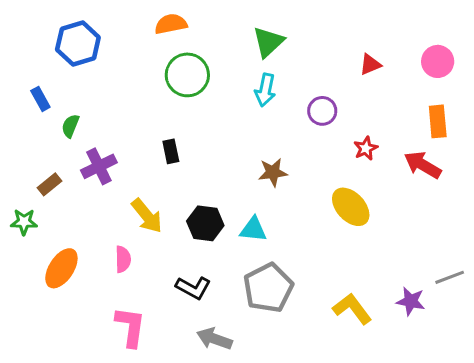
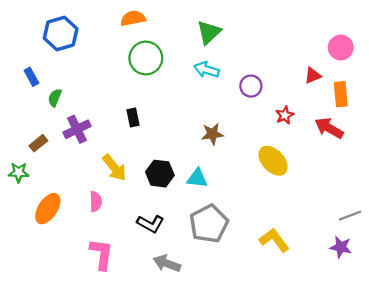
red triangle: (370, 64) -> (313, 76), moved
cyan arrow: (265, 90) -> (207, 70), turned 95
purple star: (411, 301) -> (341, 247), moved

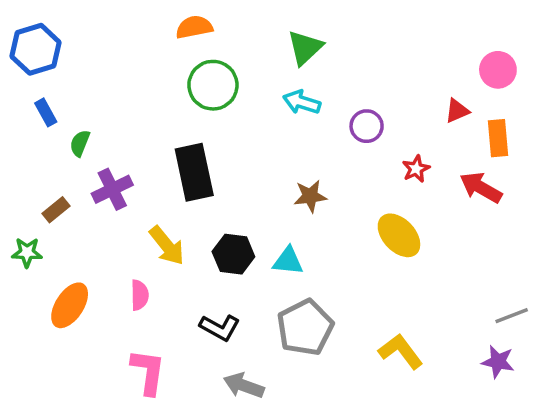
blue hexagon: (61, 34) -> (35, 49), moved
black rectangle: (133, 118) -> (194, 172), size x2.0

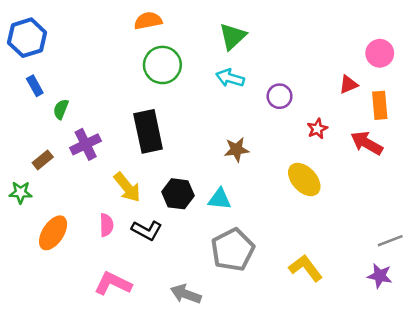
black L-shape: (220, 327) -> (147, 230), moved
pink L-shape: (148, 372) -> (113, 284), turned -72

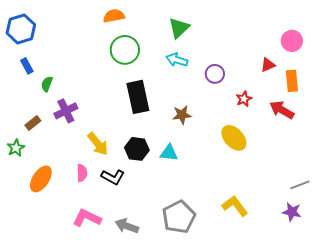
black rectangle: (148, 131) -> (138, 97), moved
green star: (21, 193) -> (16, 148), turned -30
gray pentagon: (233, 250) -> (179, 217), moved
gray arrow: (186, 294) -> (127, 226), moved

